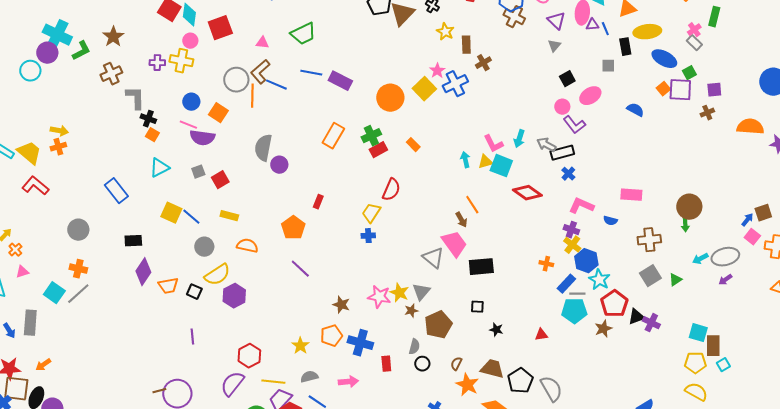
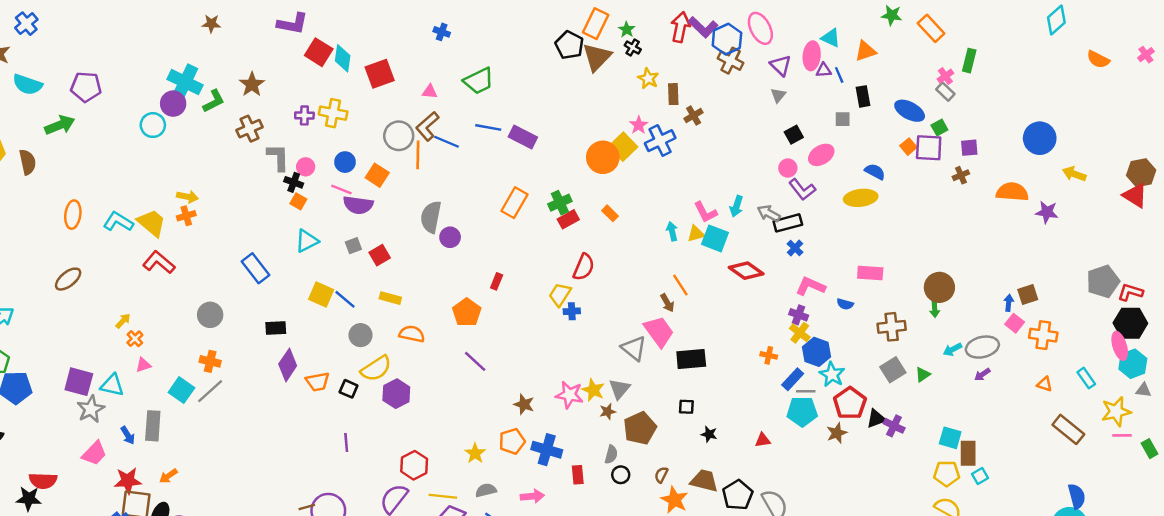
yellow ellipse: (647, 32) -> (861, 198), moved
pink circle: (190, 41) -> (306, 167), moved
orange circle: (390, 98) -> (603, 157), moved
blue arrow: (747, 220) -> (1009, 303), turned -32
blue cross: (368, 236) -> (572, 311), moved

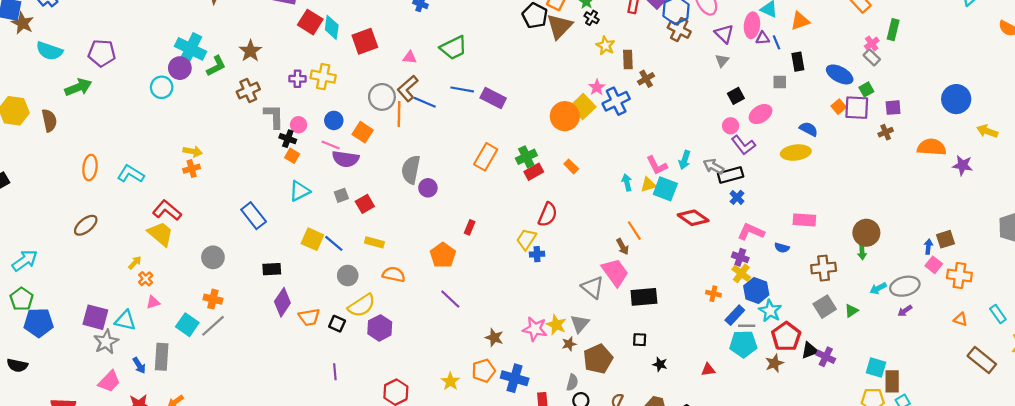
yellow trapezoid: (152, 223) -> (161, 234), moved

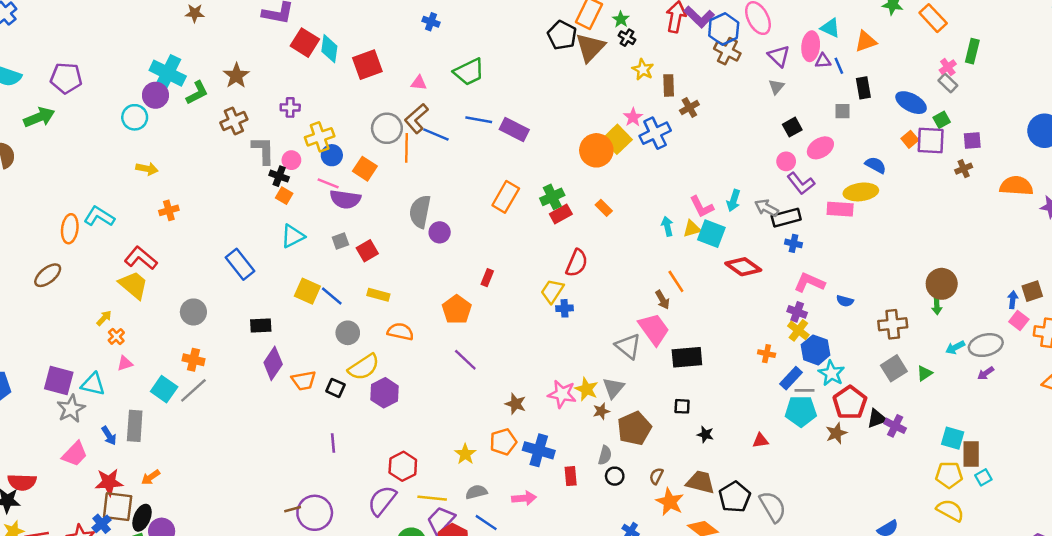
yellow cross: (323, 77) -> (320, 137), moved, turned -30
yellow arrow: (193, 151) -> (147, 169), moved
orange ellipse: (90, 168) -> (70, 229), moved
blue cross: (737, 197) -> (793, 243), turned -32
pink rectangle: (804, 220) -> (840, 209), moved

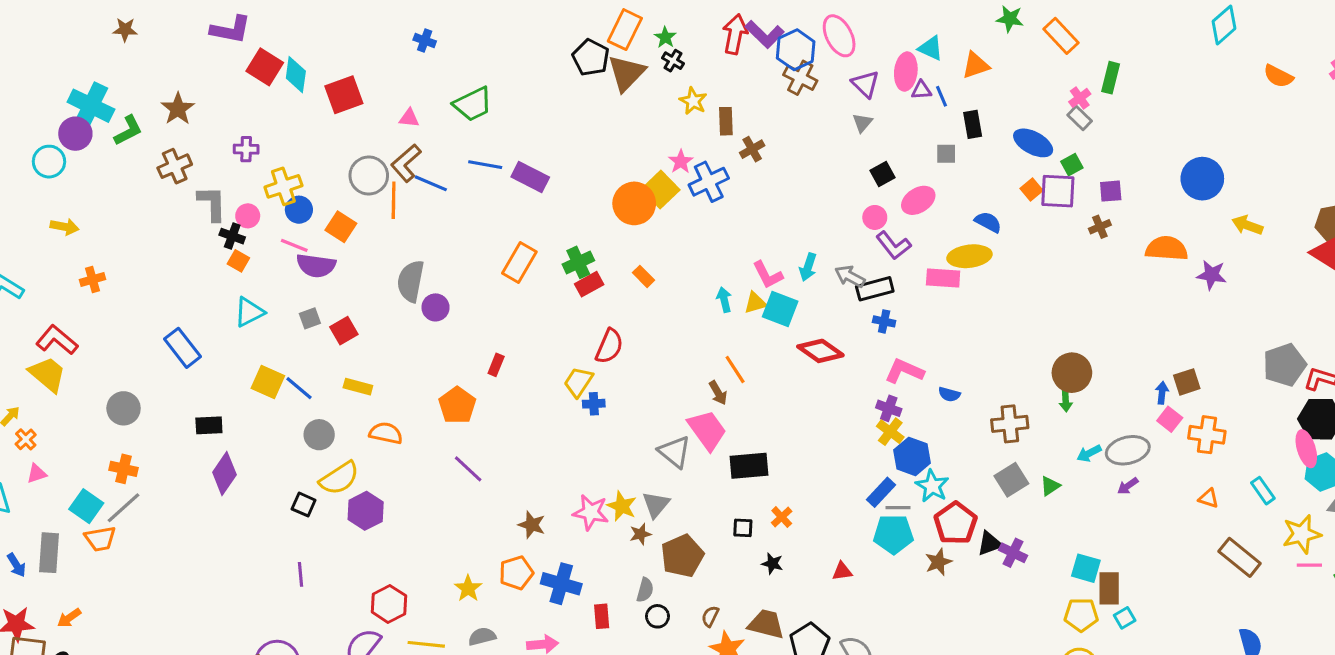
orange cross: (767, 354) -> (782, 517), moved, turned 35
orange trapezoid: (304, 381) -> (100, 539), moved

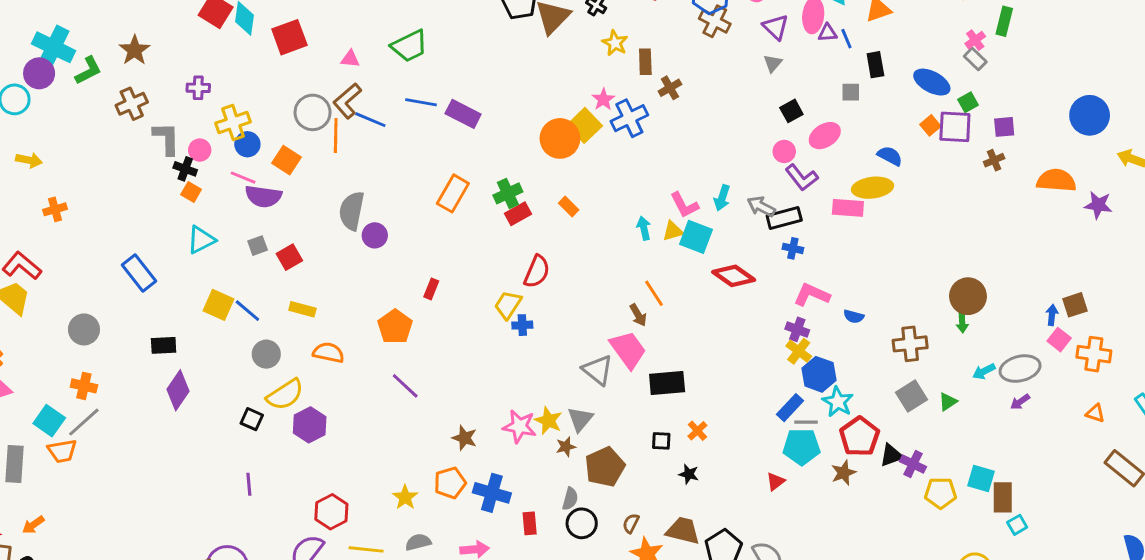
red triangle: (842, 571) -> (776, 481), moved, turned -30
yellow pentagon: (1081, 615) -> (941, 493), moved
black circle: (657, 616) -> (582, 523), size x1.4

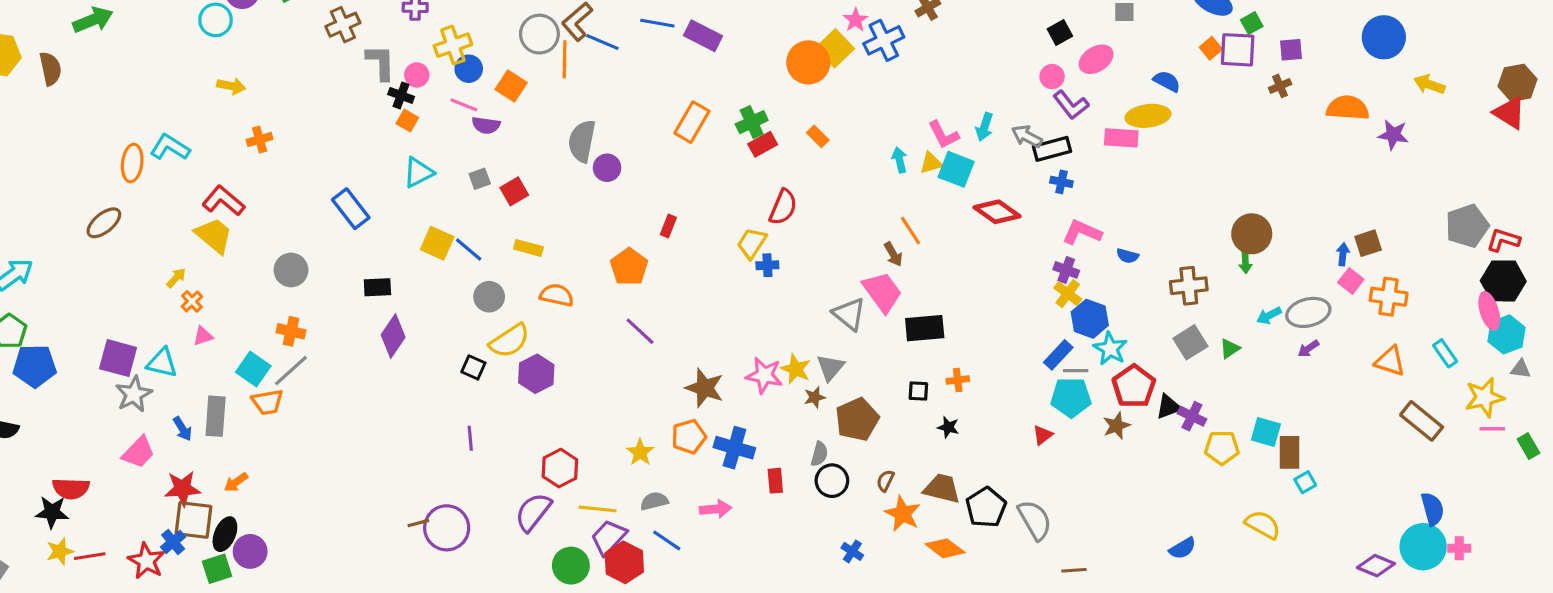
purple semicircle: (263, 196) -> (486, 125), size x0.7
orange triangle: (1095, 413) -> (1390, 361), size x1.5
orange cross: (697, 431) -> (958, 380), turned 36
brown star: (464, 438) -> (705, 388), size x1.4

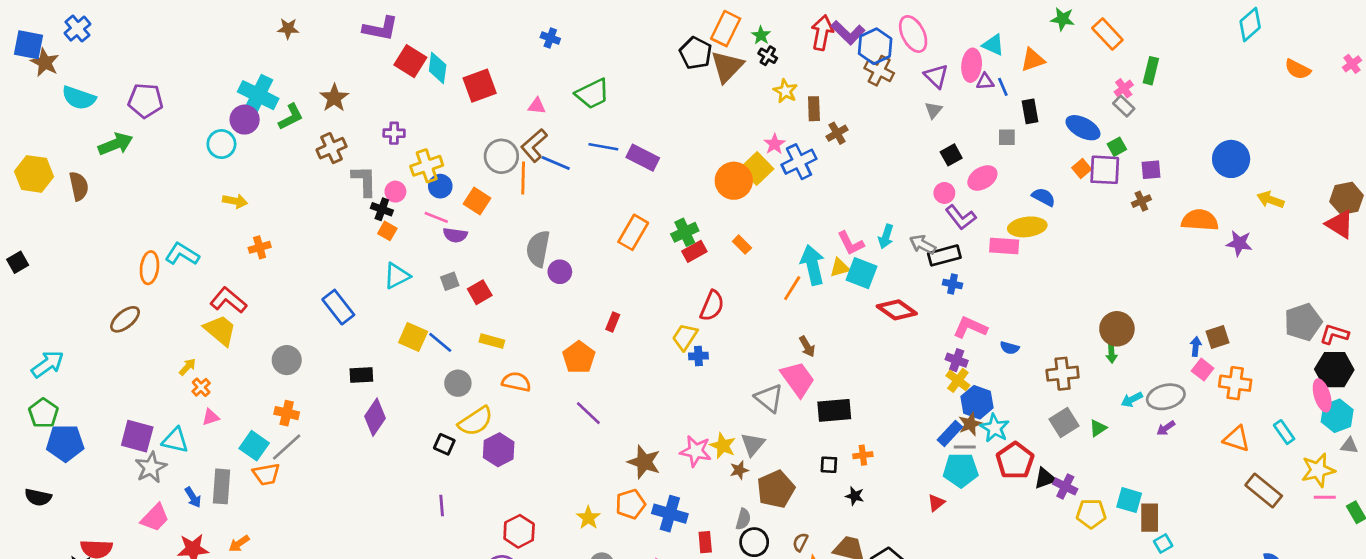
cyan arrow: (900, 160) -> (813, 265), size x1.8
orange line: (911, 231) -> (792, 288), moved, turned 65
brown star: (1117, 426) -> (970, 424), moved

